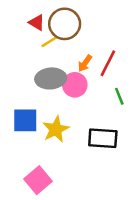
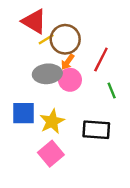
red triangle: (37, 23) -> (34, 21), size x1.6
brown circle: (65, 24) -> (65, 39), moved
orange arrow: (85, 63) -> (68, 62), moved
pink square: (38, 180) -> (51, 154), moved

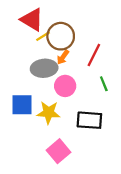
pink circle: (70, 80) -> (65, 86), moved
yellow star: (52, 121) -> (49, 113), turned 30
pink square: (51, 154) -> (58, 151), moved

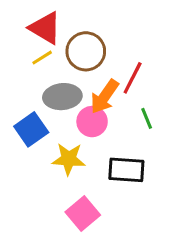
yellow line: (43, 36) -> (42, 58), moved
orange arrow: (63, 57) -> (104, 97), moved, size x1.6
blue square: (22, 105) -> (31, 129), moved, turned -35

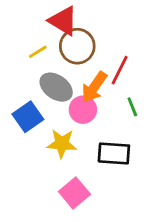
red triangle: (45, 28) -> (63, 21), moved
gray ellipse: (62, 97) -> (56, 87), turned 40

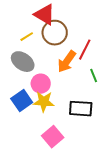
gray ellipse: (56, 87) -> (23, 62), moved
pink circle: (83, 110) -> (41, 84), moved
blue square: (28, 117) -> (22, 101), moved

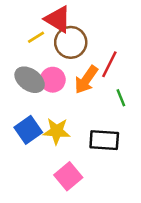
yellow line: (27, 37) -> (36, 37), moved
pink circle: (41, 84) -> (53, 80), moved

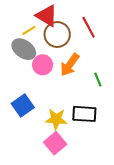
red line: (109, 64) -> (89, 27), moved, turned -55
gray ellipse: (30, 80) -> (24, 49), moved
yellow star: (57, 131) -> (56, 119), moved

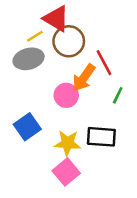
red line: (89, 27) -> (104, 63), moved
gray ellipse: (24, 49) -> (29, 59), turned -50
pink circle: (43, 65) -> (66, 95), moved
green line: (98, 79) -> (118, 95), turned 48

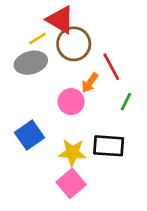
orange arrow: (84, 78) -> (90, 83), size x0.7

